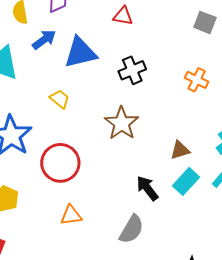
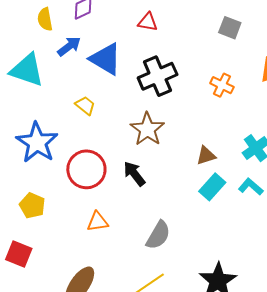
blue triangle: (80, 53) -> (106, 59), turned 45
black cross: (132, 70) -> (158, 76), size x1.4
black arrow: (147, 188) -> (134, 174), moved

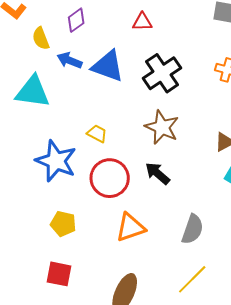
blue arrow: (69, 46) -> (70, 60), turned -110
yellow trapezoid: (85, 105) -> (97, 134), moved
orange triangle: (98, 222) -> (130, 227), size x1.4

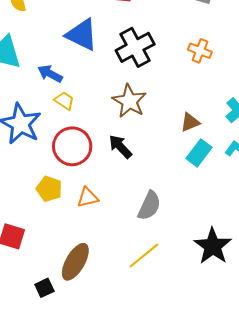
blue arrow: (70, 60) -> (50, 74), moved
yellow pentagon: (63, 224) -> (49, 189), moved
orange triangle: (130, 227) -> (88, 197), size x0.7

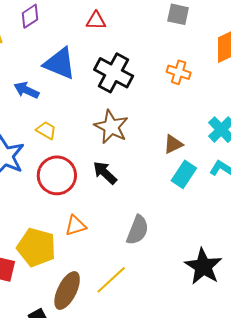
black cross: (135, 47) -> (114, 73), turned -30
blue arrow: (50, 74) -> (26, 90), moved
yellow pentagon: (49, 189) -> (36, 247), moved, size x1.5
yellow line: (144, 255) -> (111, 280), moved

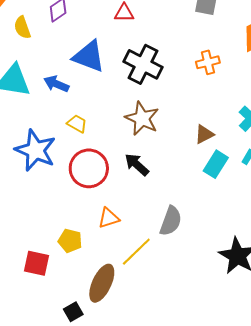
orange cross: (179, 72) -> (208, 62), turned -30
yellow pentagon: (36, 247) -> (70, 241), size x0.6
yellow line: (111, 280) -> (136, 252), moved

